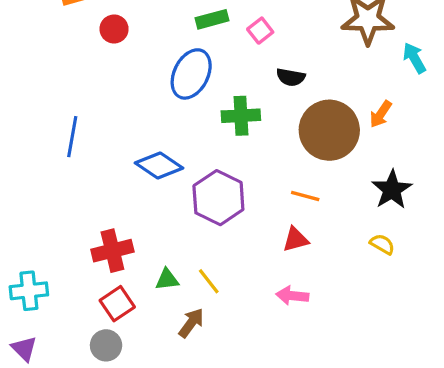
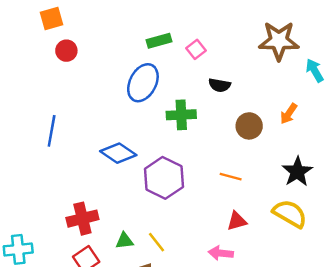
red circle: (114, 29) -> (66, 51), moved
brown circle: (329, 130) -> (249, 126), size x0.6
red triangle: (296, 239) -> (237, 221), moved
yellow semicircle: (382, 244) -> (290, 214), size x1.8

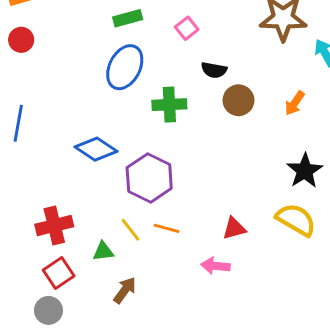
green rectangle: (159, 41) -> (128, 18), moved
red circle: (66, 51) -> (21, 40), moved
brown circle: (249, 126) -> (238, 100), moved
orange line: (231, 177) -> (167, 228), moved
yellow line: (157, 242) -> (131, 230), moved

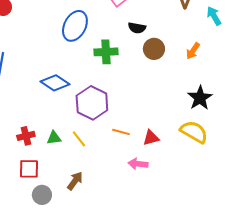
red cross: (54, 225) -> (26, 136), size x0.7
orange line: (167, 228) -> (121, 132), moved
green triangle: (103, 251) -> (54, 138), moved
red square: (59, 273) -> (29, 169), turned 35
gray circle: (48, 310) -> (42, 195), moved

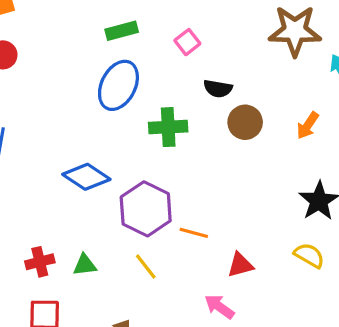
orange line: (121, 132) -> (194, 233), moved
yellow semicircle: (194, 132) -> (309, 255), size x0.7
yellow line: (79, 139) -> (146, 267), moved
pink arrow: (138, 164) -> (219, 307), turned 30

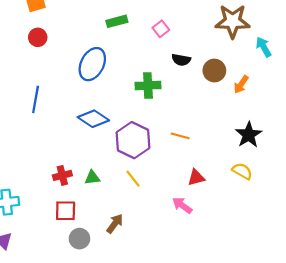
blue ellipse: (118, 85) -> (92, 64), moved
brown circle: (245, 122) -> (214, 71), moved
orange line: (194, 233) -> (180, 136), moved

